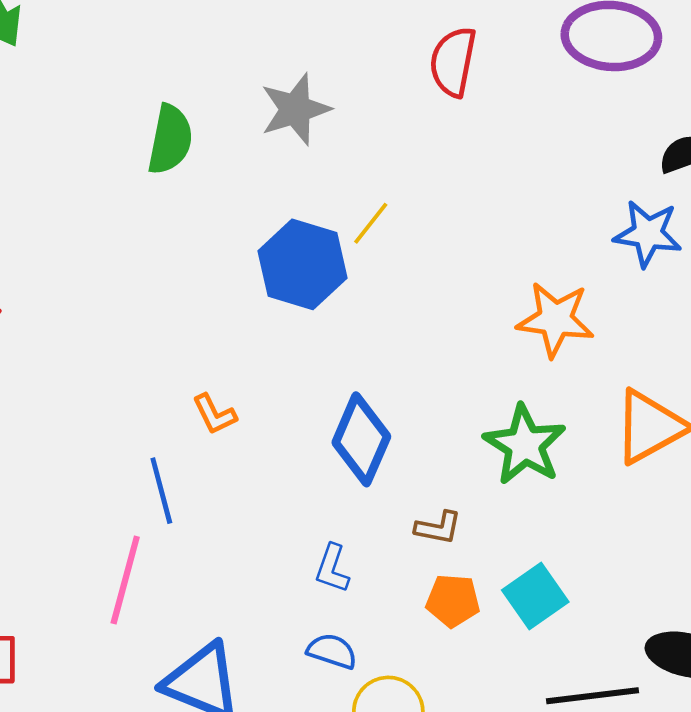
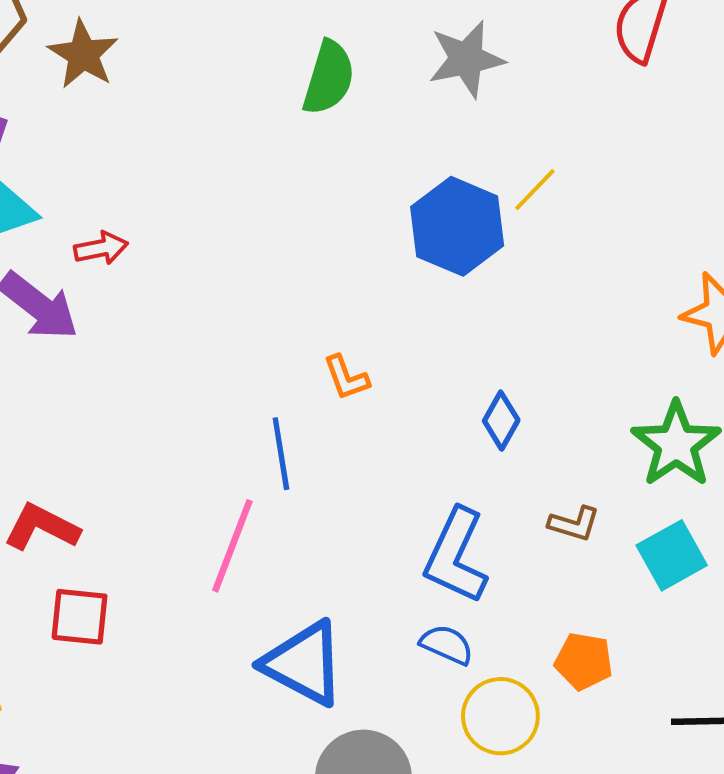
blue diamond: (361, 439) -> (501, 421), size x0.6
blue L-shape: (332, 568) -> (456, 556), size x1.8
cyan square: (535, 596) -> (672, 555), moved
orange pentagon: (453, 601) -> (584, 661), moved

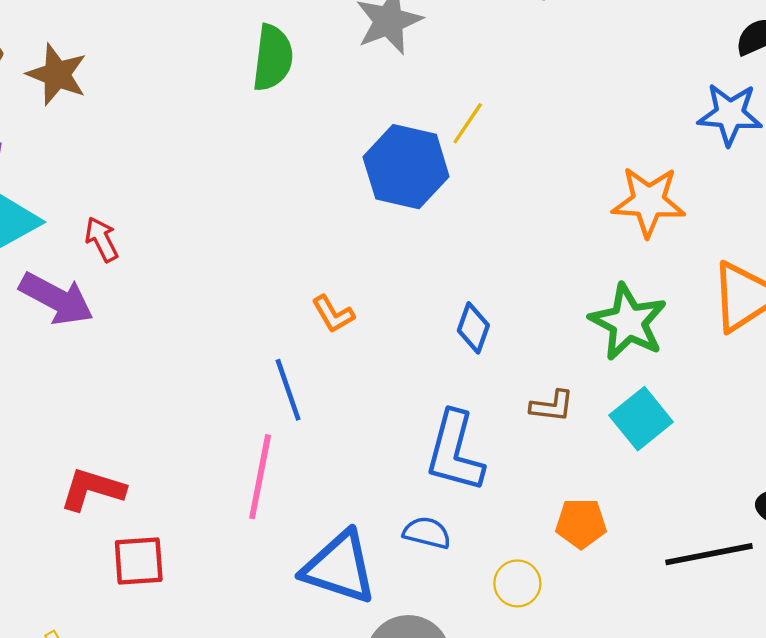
red arrow: (101, 248) -> (102, 239), turned -96
blue semicircle: (447, 645) -> (427, 533), moved
yellow circle: (500, 716) -> (517, 583), size x0.7

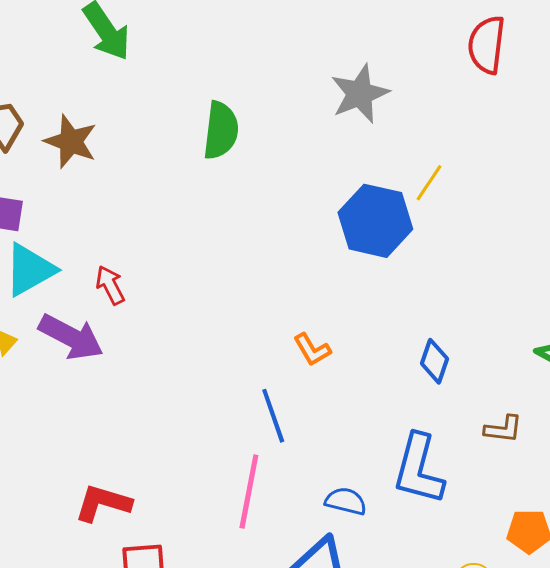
green semicircle: (273, 58) -> (221, 130), moved
blue semicircle: (427, 533) -> (346, 501), moved

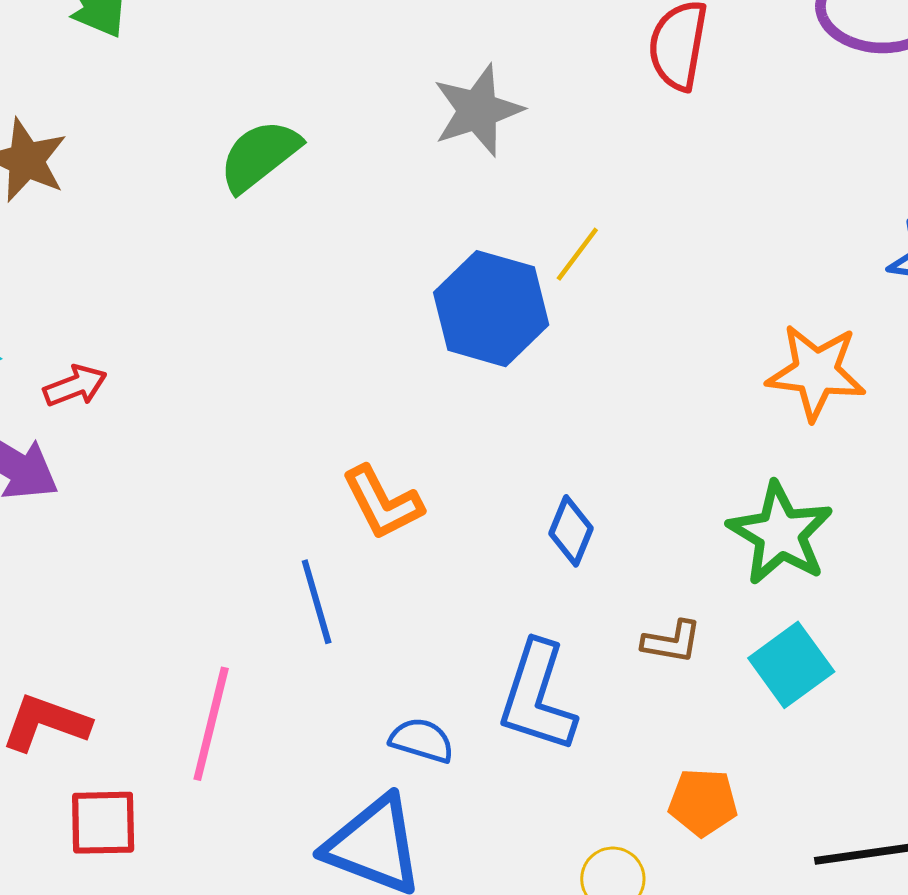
green semicircle: (221, 130) -> (259, 156), turned -138
red arrow: (110, 285) -> (75, 386), turned 93
orange L-shape: (312, 350) -> (382, 503), size x1.4
pink line: (249, 492) -> (211, 724), moved

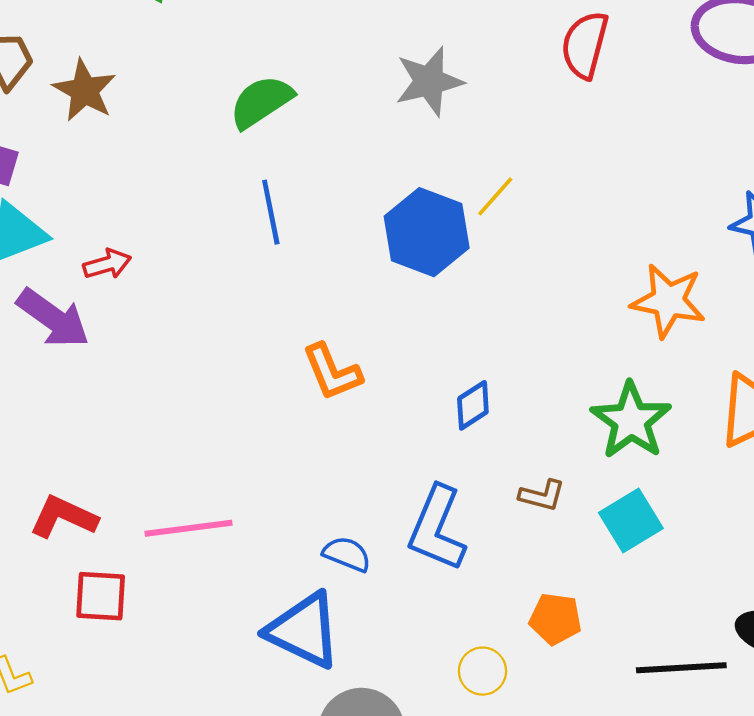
blue diamond: (571, 531) -> (473, 405), turned 30
blue line: (317, 602) -> (271, 212), moved
pink line: (211, 724) -> (189, 528), turned 64

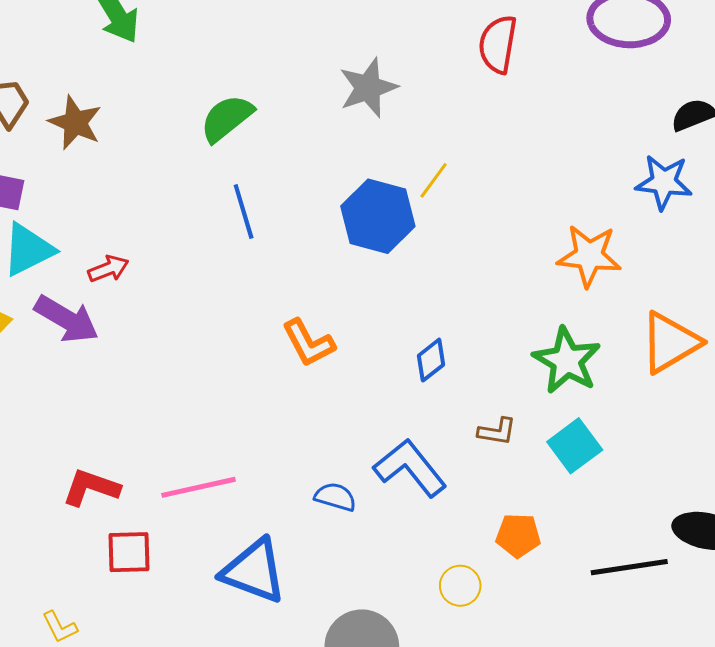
blue L-shape: (437, 528) -> (410, 468), turned 124
blue triangle: (304, 630) -> (254, 571), moved

